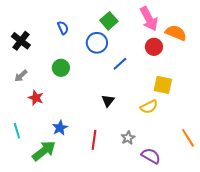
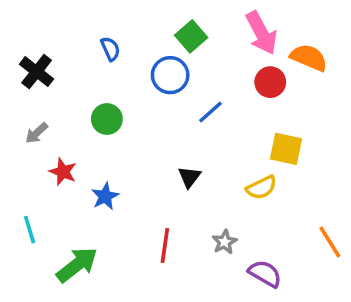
blue star: (60, 128) -> (105, 196), moved

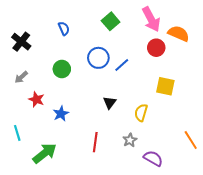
blue circle: (170, 75) -> (98, 58), moved
yellow semicircle: (261, 188) -> (141, 113), moved, turned 132

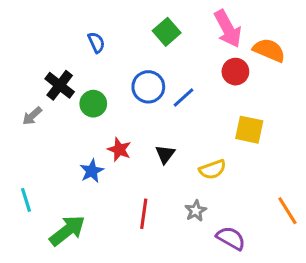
black cross: (21, 42) -> (60, 85), moved
red star: (36, 99) -> (119, 150), moved
yellow semicircle: (141, 113) -> (213, 169), turned -126

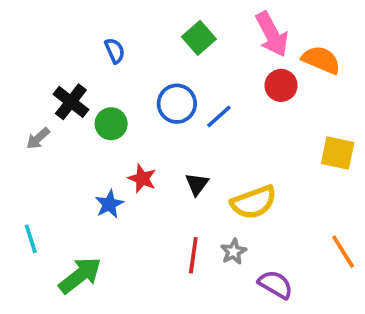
yellow square: (249, 130) -> (338, 153), moved
yellow semicircle: (213, 169) -> (254, 202), size x1.4
red line: (144, 214) -> (193, 255), moved

